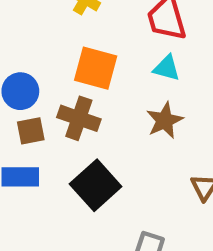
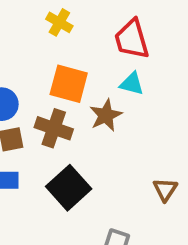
brown star: (165, 120) -> (106, 115), moved

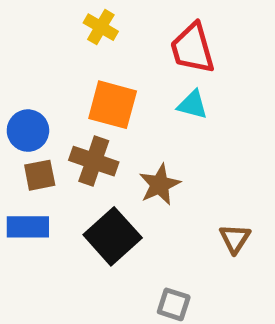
brown star: (106, 115) -> (160, 185), moved

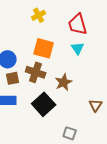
yellow cross: (101, 27) -> (39, 15), turned 32
cyan triangle: (193, 105) -> (78, 48), turned 40

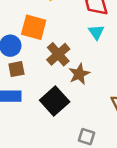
orange square: (44, 48) -> (34, 27), moved
brown cross: (36, 72) -> (58, 54), moved, turned 30

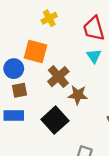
brown star: (79, 74) -> (78, 95), turned 30

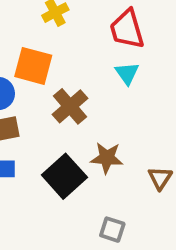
brown star: (78, 95) -> (107, 158), moved

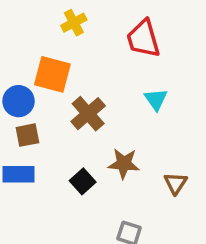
cyan triangle: (127, 73) -> (156, 99), moved
black square: (64, 176) -> (83, 181), size x0.6

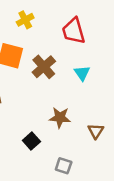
brown cross: (88, 114) -> (44, 67), moved
black square: (83, 181) -> (31, 141), moved

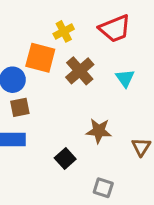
yellow cross: (25, 20) -> (64, 31), moved
red trapezoid: (73, 31) -> (115, 29), turned -96

